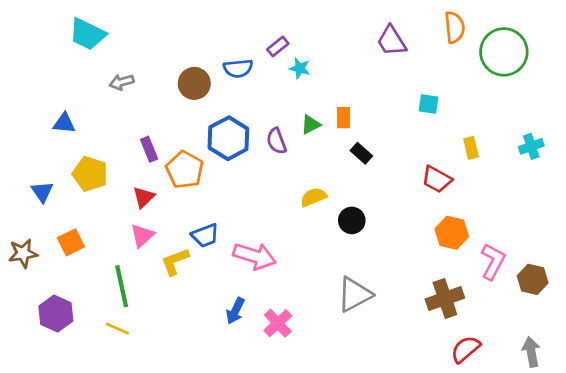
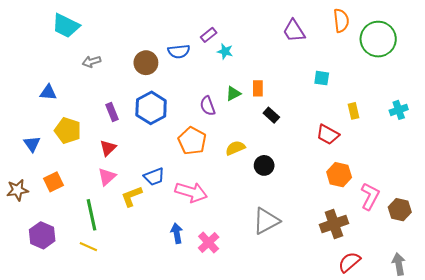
blue hexagon: (228, 138) -> (151, 108), moved
orange pentagon: (185, 170) -> (192, 141), moved
blue arrow: (235, 311) -> (177, 233), turned 144

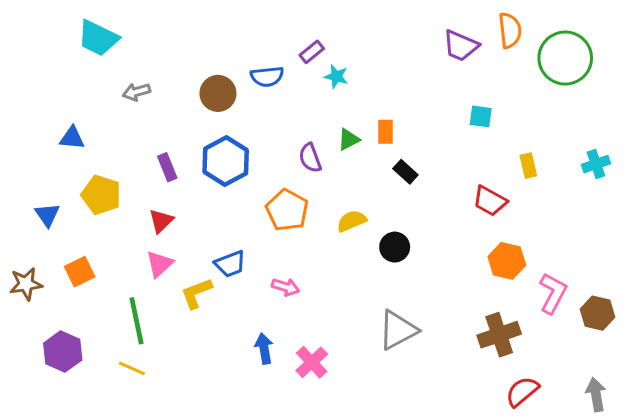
purple trapezoid: (294, 31) -> (461, 46), moved, turned -35
pink arrow: (191, 192) -> (286, 287), size x0.6

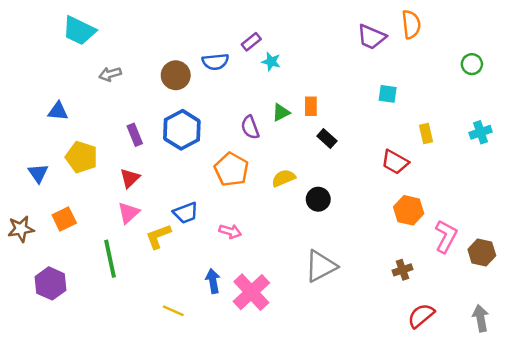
green circle: (565, 58) -> (472, 64), moved, size x0.5
brown cross: (499, 335) -> (402, 270), size x0.6
pink cross: (312, 362) -> (251, 292), size x1.4
yellow line: (132, 368) -> (173, 311), moved

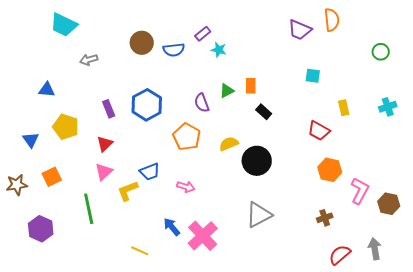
brown circle: (176, 75) -> (142, 43), moved
black circle: (318, 199) -> (257, 161), size x1.5
blue arrow: (213, 281) -> (172, 227), turned -30
gray arrow: (481, 318) -> (375, 249), moved

